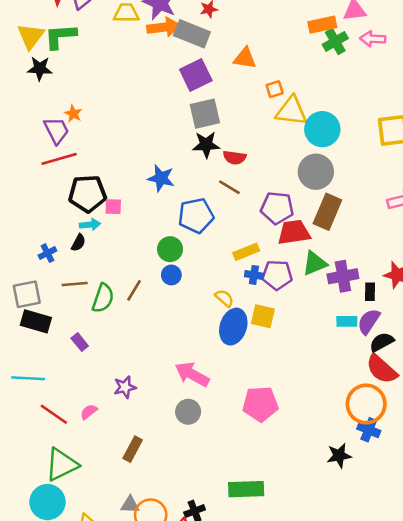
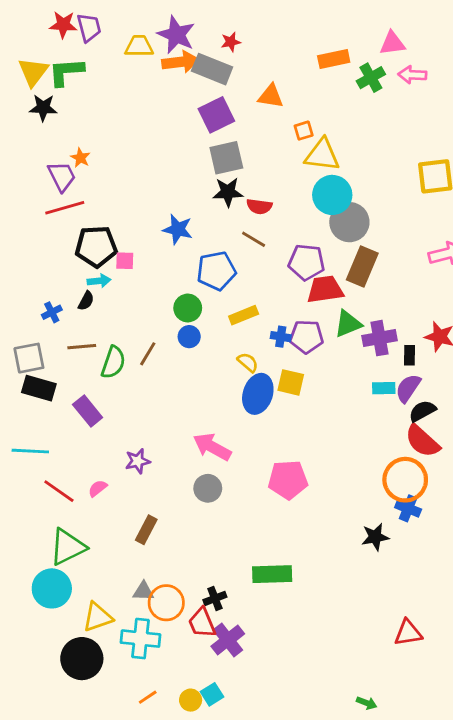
orange rectangle: (322, 25) -> (334, 59), moved
cyan circle: (322, 129) -> (332, 195), moved
yellow rectangle: (246, 252) -> (244, 315), moved
purple rectangle: (80, 342) -> (88, 411), size x1.5

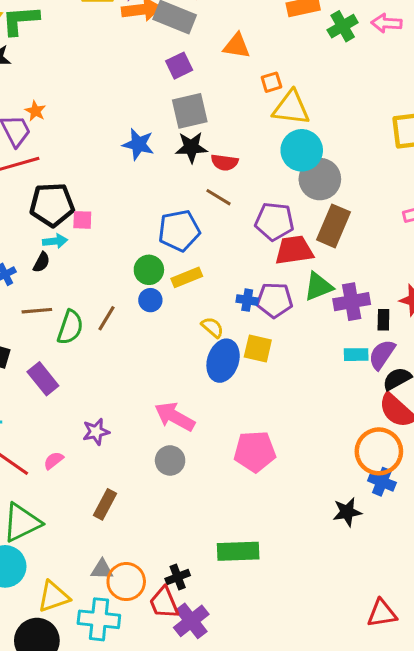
purple square: (216, 115) -> (179, 66), size x0.7
blue star: (178, 229) -> (138, 144), moved
yellow rectangle: (244, 315) -> (187, 277), moved

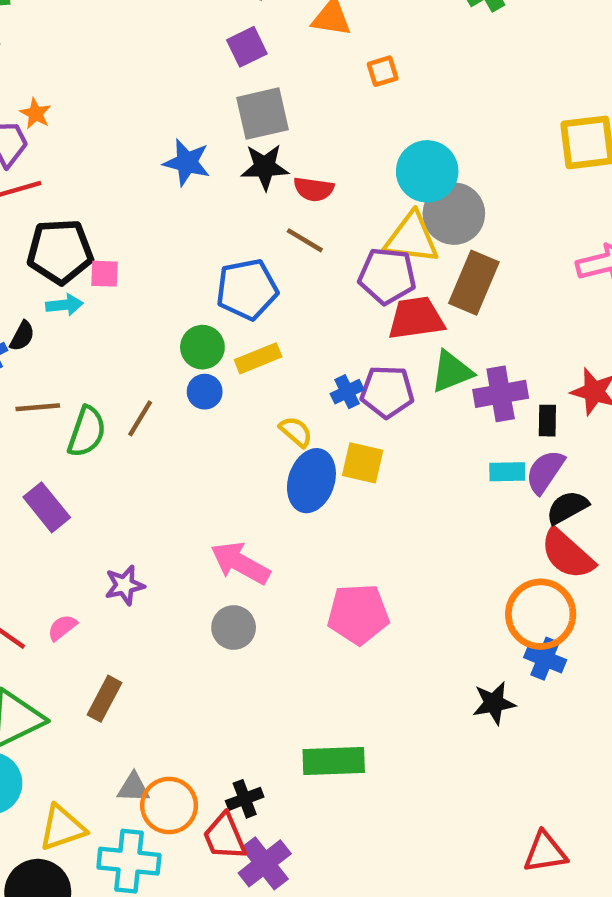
yellow triangle: (291, 108) -> (412, 238), moved
black semicircle: (41, 262) -> (22, 336), moved
blue cross: (247, 300) -> (347, 392), turned -35
brown rectangle: (105, 504) -> (105, 699), moved

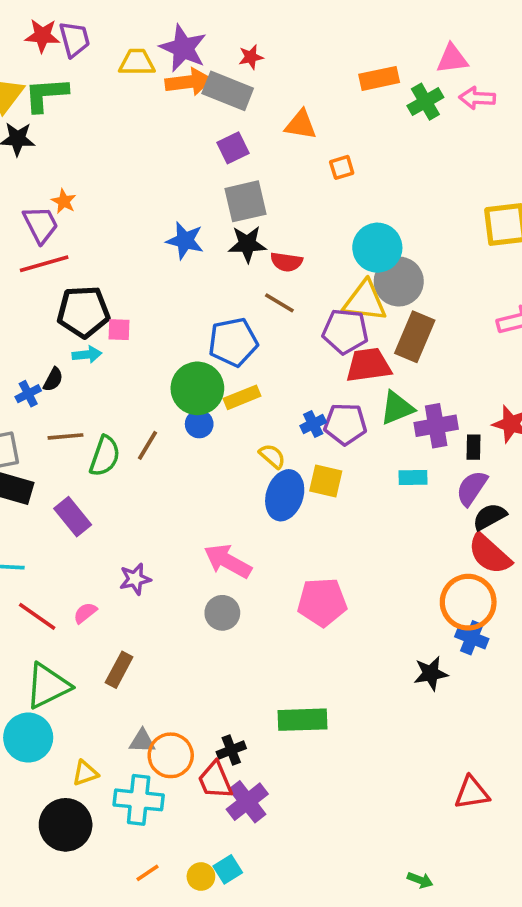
green circle: (202, 347) -> (197, 388), size x1.5
cyan rectangle: (507, 472) -> (413, 477), moved
yellow triangle: (62, 828) -> (85, 773), size x0.7

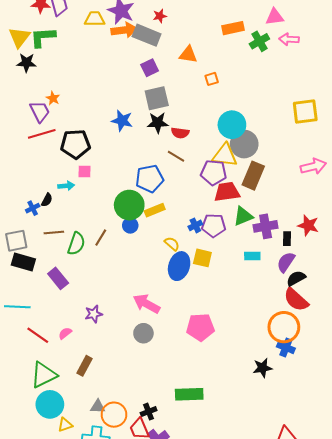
black pentagon: (83, 312) -> (75, 144), moved
cyan circle: (28, 738) -> (50, 404), moved

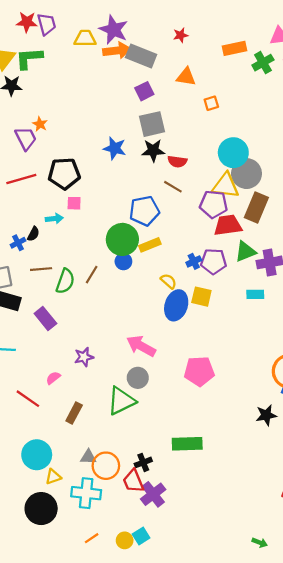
red star: (160, 16) -> (181, 35), moved
red line: (42, 134) -> (21, 179), moved
red line: (38, 335) -> (28, 399), moved
green triangle: (44, 375) -> (121, 401), moved

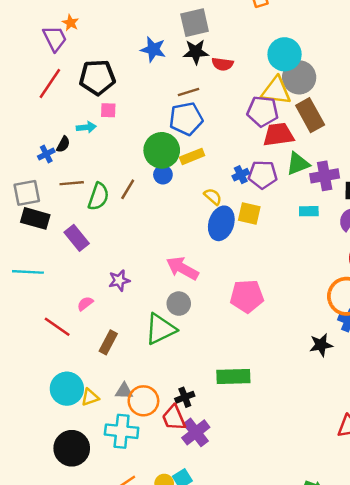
red line: (21, 179) -> (50, 83), turned -40
brown line: (173, 187) -> (188, 92), moved, turned -48
brown rectangle: (256, 208) -> (310, 115), turned -52
yellow triangle: (53, 477) -> (90, 397), moved

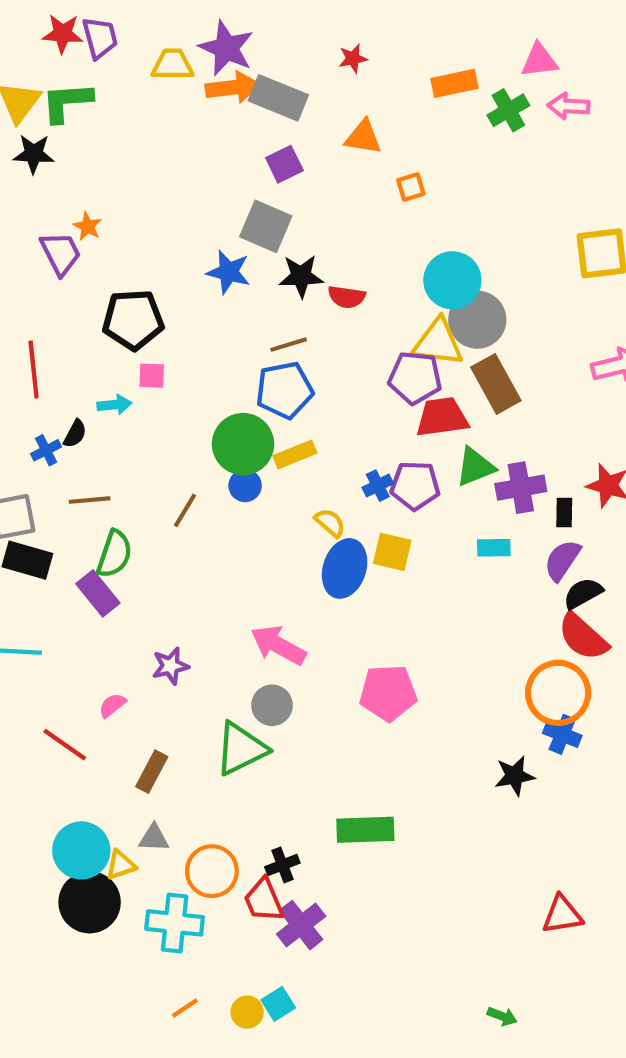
gray square: (195, 23) -> (266, 226), moved, turned 36
red line: (50, 83) -> (34, 369), moved, turned -40
green semicircle: (98, 197) -> (114, 554), moved
gray triangle: (124, 391) -> (154, 838), moved
black circle: (72, 448) -> (90, 902), moved

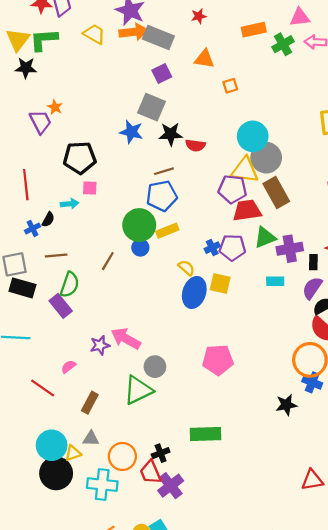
yellow trapezoid: (172, 65) -> (94, 34), moved, turned 30
pink arrow: (278, 645) -> (126, 339), moved

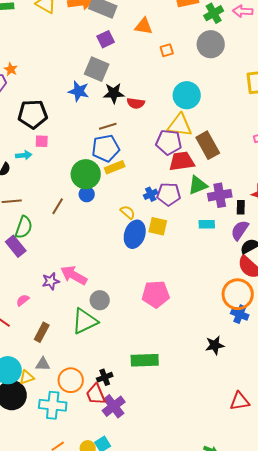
gray circle: (266, 158) -> (211, 44), moved
yellow rectangle: (167, 231) -> (115, 167), moved
black star: (286, 405) -> (215, 345), moved

